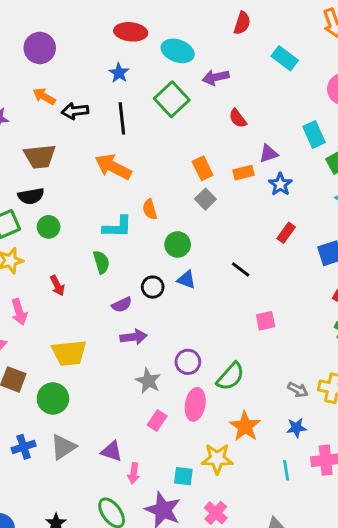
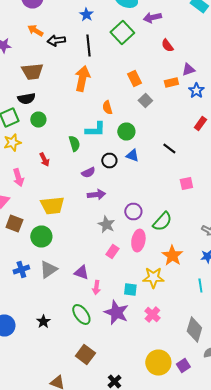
orange arrow: (113, 167) -> (82, 78), turned 75
orange rectangle: (203, 168) -> (134, 78), moved
cyan L-shape: (117, 227) -> (95, 130), moved

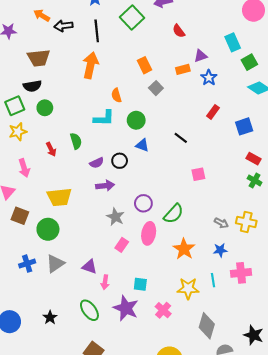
green semicircle: (74, 144) -> (76, 141), moved
black circle: (109, 160) -> (120, 161), moved
yellow star: (153, 278) -> (188, 288), moved

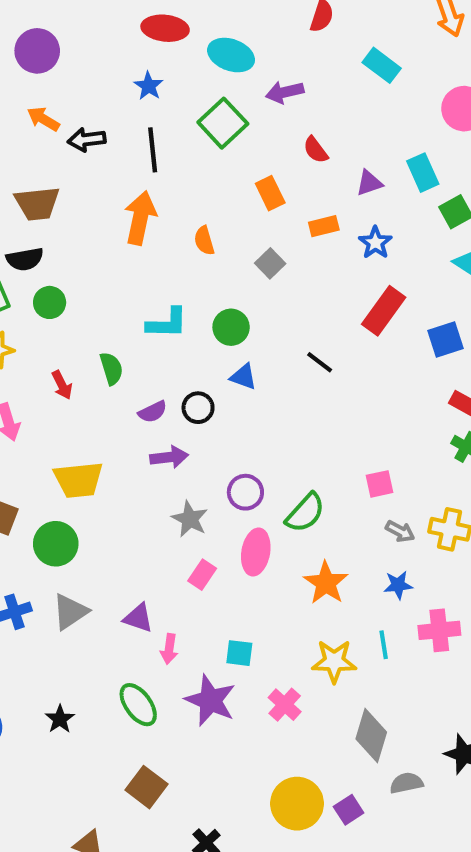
purple triangle: (201, 56) -> (369, 183), moved
orange rectangle: (144, 65) -> (270, 193), moved
orange semicircle: (116, 95) -> (204, 241), moved
red rectangle: (213, 112) -> (384, 311), size x1.6
pink square: (198, 174) -> (380, 484), moved

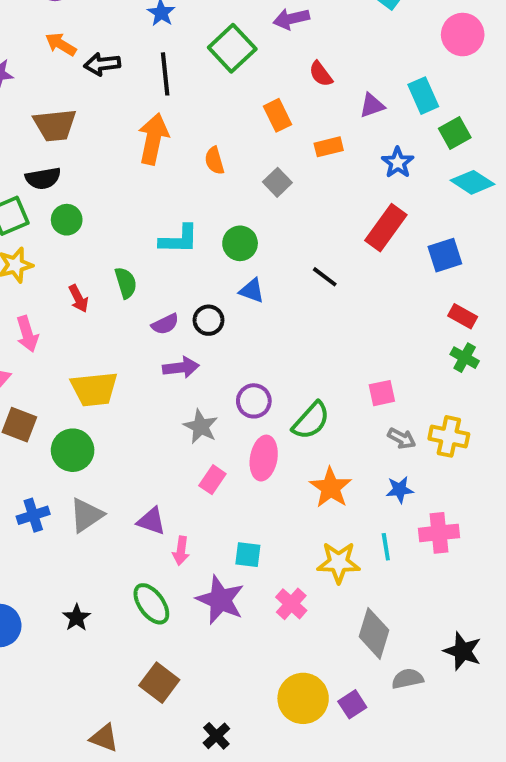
blue star: (375, 243) -> (398, 163), moved

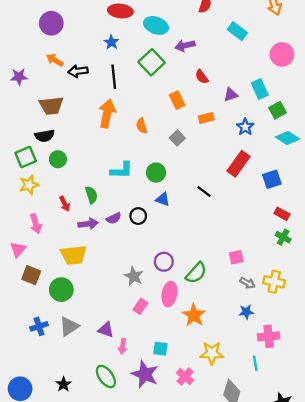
purple arrow: (181, 367) -> (88, 224), moved
orange star: (331, 488) -> (194, 315), moved
cyan line: (386, 547) -> (255, 363), moved

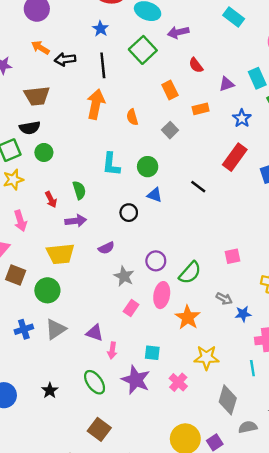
cyan L-shape: (121, 170) -> (111, 164), turned 95
purple semicircle: (114, 218) -> (106, 248), moved
gray arrow: (247, 283) -> (224, 299), moved

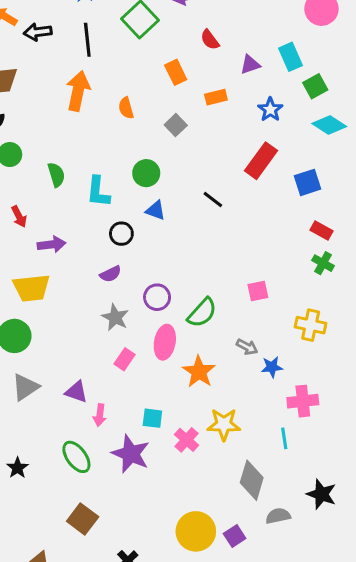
cyan L-shape: (111, 164) -> (98, 192), moved
green semicircle: (79, 190) -> (56, 175), moved
purple semicircle: (106, 248) -> (111, 274), moved
pink cross: (178, 382) -> (187, 440), moved

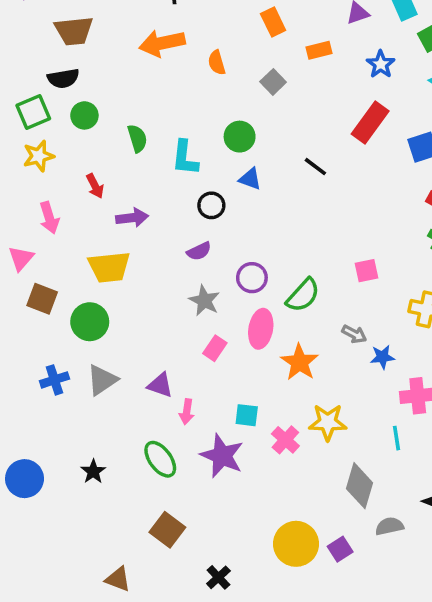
orange arrow: (78, 91) -> (162, 43), turned -114

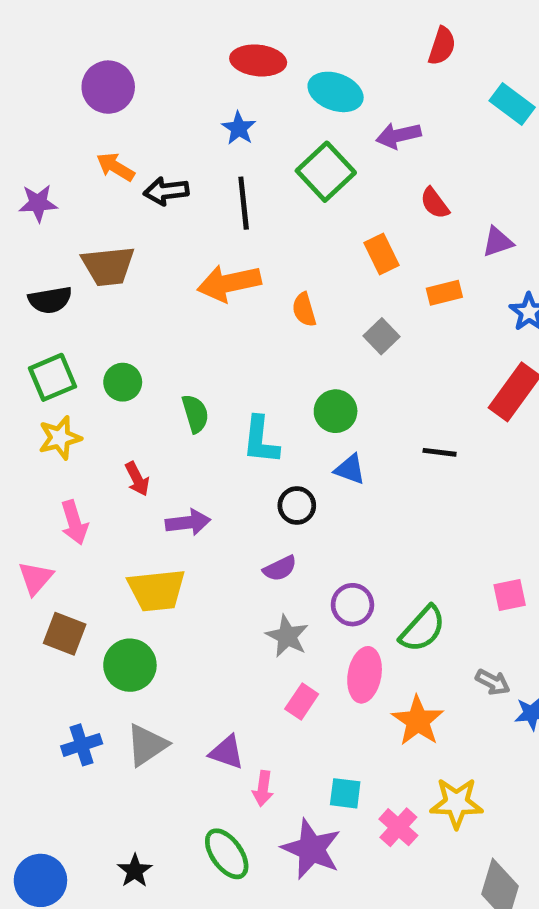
black semicircle: (63, 78) -> (50, 300), moved
black line: (315, 167) -> (440, 452), turned -30

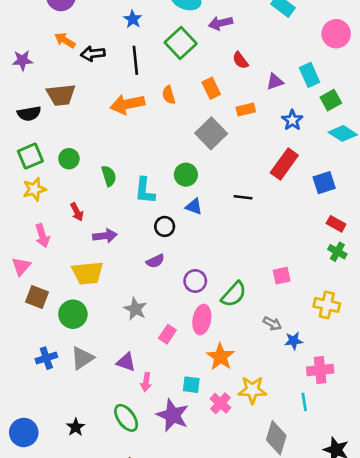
orange semicircle: (304, 310) -> (169, 95), moved
gray square: (381, 336) -> (211, 133), size x1.6
gray star: (287, 636) -> (135, 309), moved
orange star: (418, 721) -> (220, 357), moved

